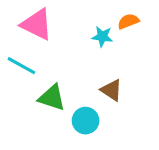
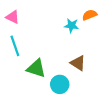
pink triangle: (37, 24) -> (13, 17), moved, size x0.6
cyan line: (21, 66) -> (15, 46), turned 42

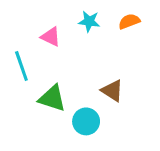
pink triangle: (13, 17) -> (51, 37), moved
cyan star: (71, 26) -> (89, 21), moved

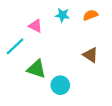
cyan line: (21, 66) -> (15, 46), turned 66
brown triangle: (112, 91) -> (90, 55), moved

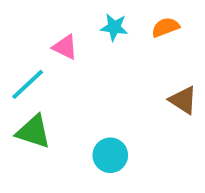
brown triangle: (90, 55) -> (183, 100), moved
green triangle: (37, 69) -> (33, 132), moved

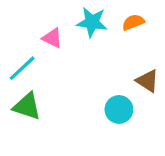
cyan star: (114, 27) -> (92, 22), size x1.4
cyan circle: (110, 155) -> (119, 109), moved

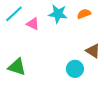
cyan line: (22, 68) -> (14, 14), moved

